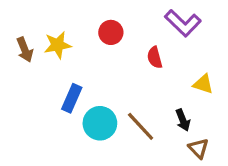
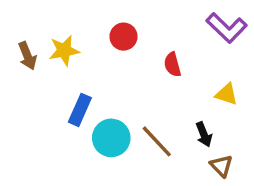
purple L-shape: (183, 23) -> (227, 28), moved

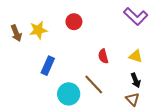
red semicircle: (172, 65) -> (103, 56), moved
black arrow: (204, 134) -> (136, 80), moved
cyan circle: (111, 138) -> (69, 94), moved

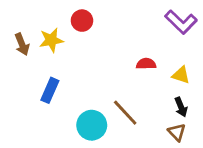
red circle: (74, 22) -> (82, 21), moved
red semicircle: (103, 56) -> (146, 64), moved, turned 104
blue rectangle: (48, 66) -> (50, 90), moved

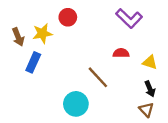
purple L-shape: (181, 22) -> (129, 18), moved
blue rectangle: (50, 90) -> (33, 62), moved
brown line: (125, 113) -> (98, 77), moved

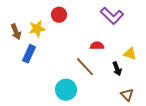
red semicircle: (121, 53) -> (97, 46), moved
black arrow: (150, 89) -> (117, 69), moved

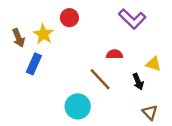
yellow star: (37, 29) -> (43, 34), turned -30

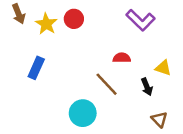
yellow star: (43, 34) -> (46, 24), moved
brown arrow: (19, 38) -> (19, 14), moved

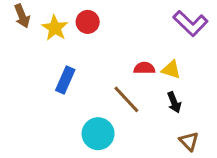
purple L-shape: (141, 20) -> (190, 23), moved
blue rectangle: (36, 68) -> (65, 80), moved
yellow triangle: (163, 68) -> (171, 70), moved

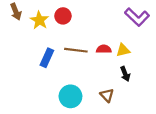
yellow triangle: (171, 70) -> (123, 50), turned -32
brown line: (126, 99) -> (76, 50), moved, turned -40
brown triangle: (189, 141) -> (107, 95), moved

